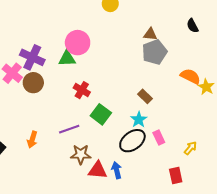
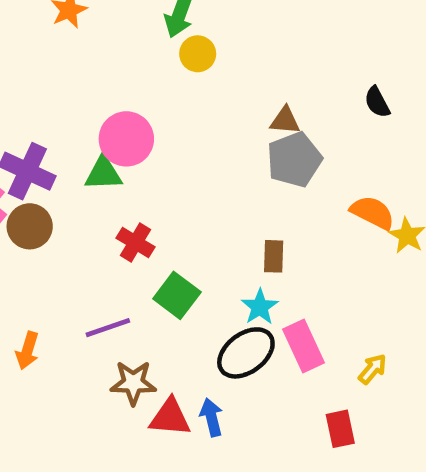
brown rectangle: (145, 96) -> (274, 256), turned 48
pink rectangle: (159, 138) -> (303, 346), size x1.5

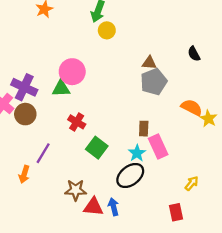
purple line: (108, 328) -> (43, 153), moved, turned -40
pink rectangle: (303, 346) -> (158, 146), moved

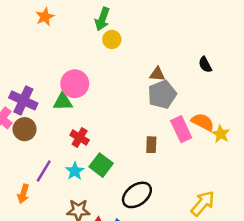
pink rectangle: (158, 146) -> (181, 129), moved
cyan star: (137, 153) -> (75, 171), moved
yellow arrow: (192, 183) -> (203, 203), size x1.6

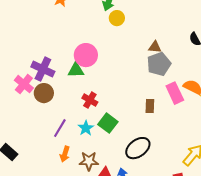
orange arrow: (23, 194) -> (65, 154), moved

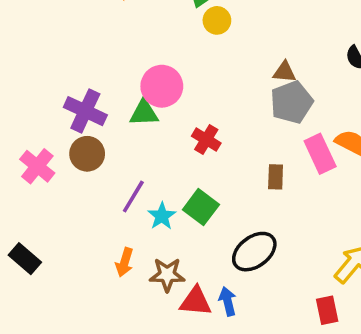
pink cross: (24, 84) -> (37, 166), moved
red cross: (90, 100) -> (206, 140), moved
purple line: (60, 128) -> (133, 196), moved

